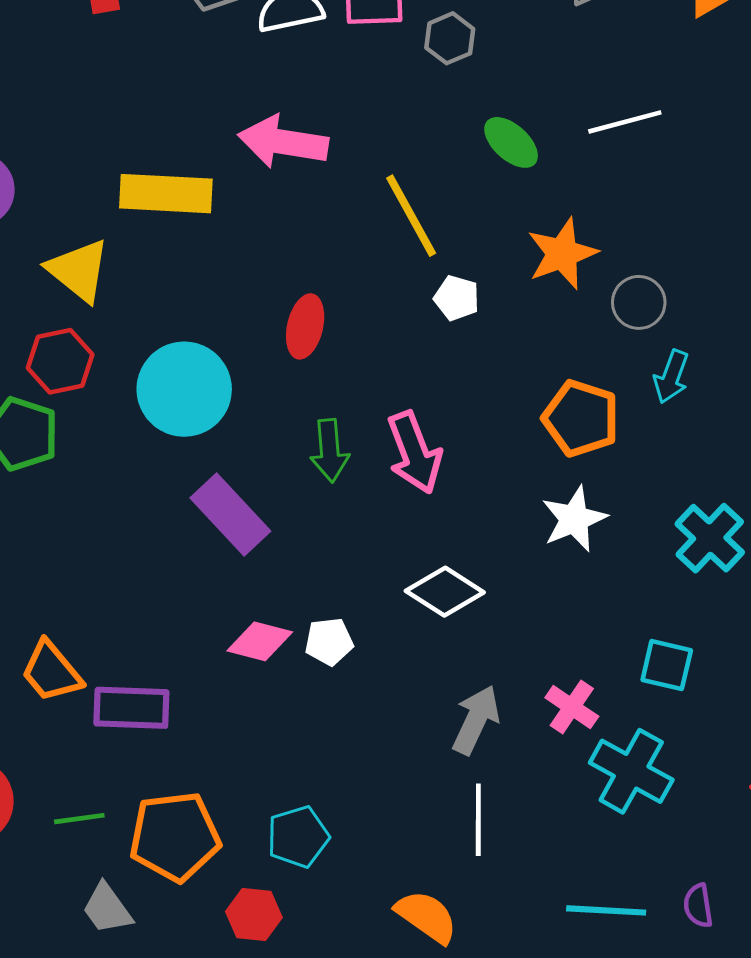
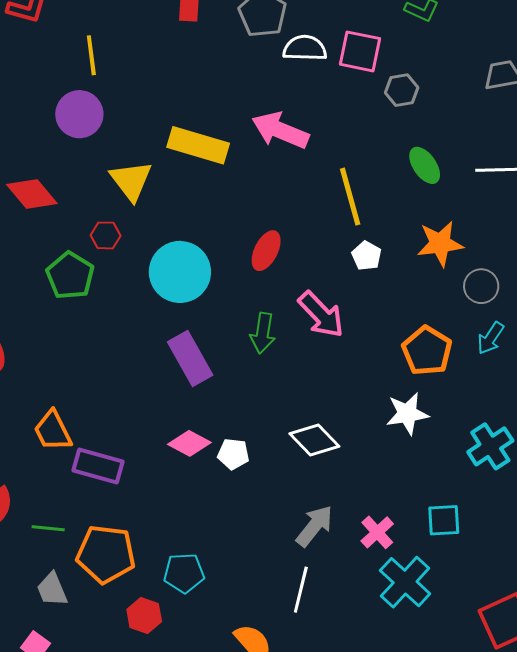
red hexagon: (60, 361) -> (106, 235), size x0.7
pink arrow: (414, 453) -> (321, 315), moved, turned -36
cyan square: (667, 665) -> (444, 520), turned -30

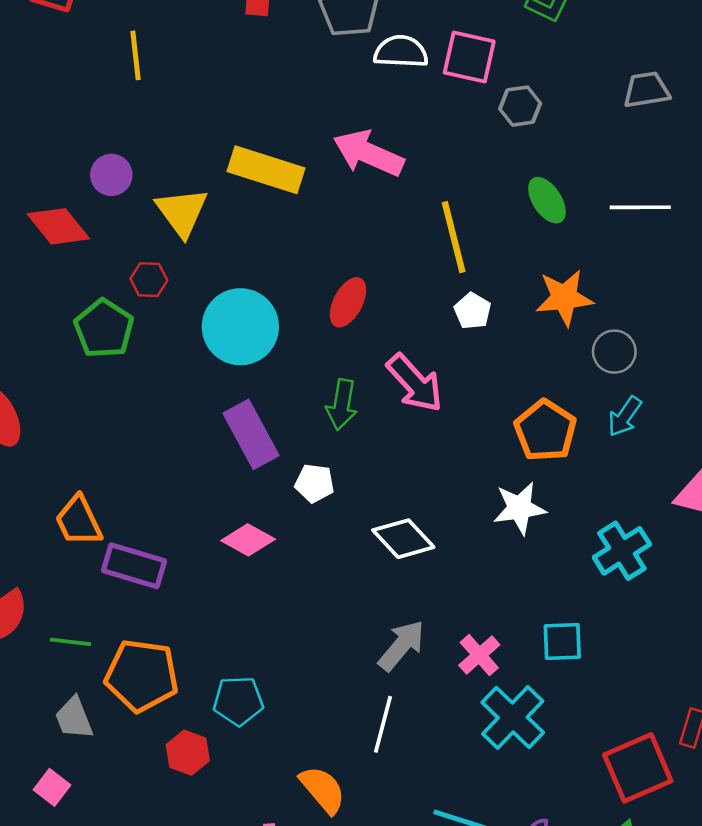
purple circle: (79, 114) -> (111, 175), moved, size x0.7
white pentagon: (233, 454) -> (315, 483), moved

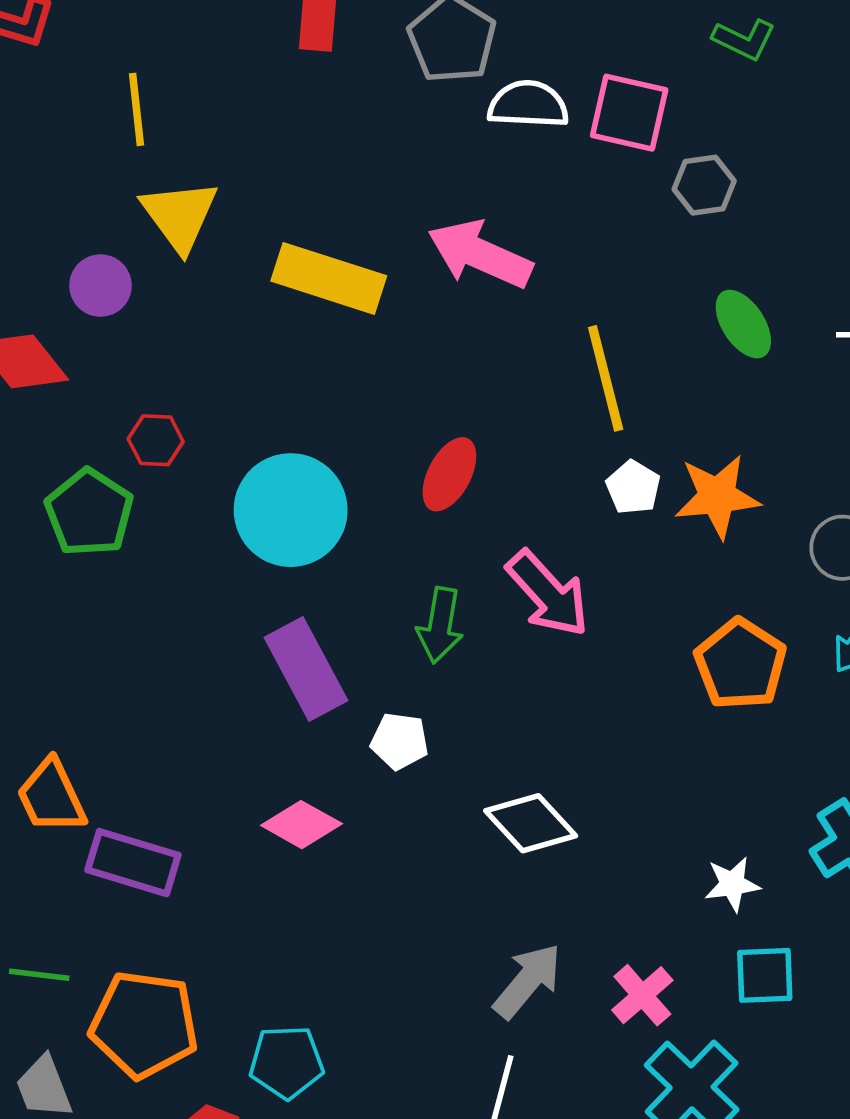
yellow triangle: (182, 212) -> (180, 215), moved
orange star: (564, 298) -> (717, 496), moved
white star: (520, 508) -> (732, 884), moved, size x0.7

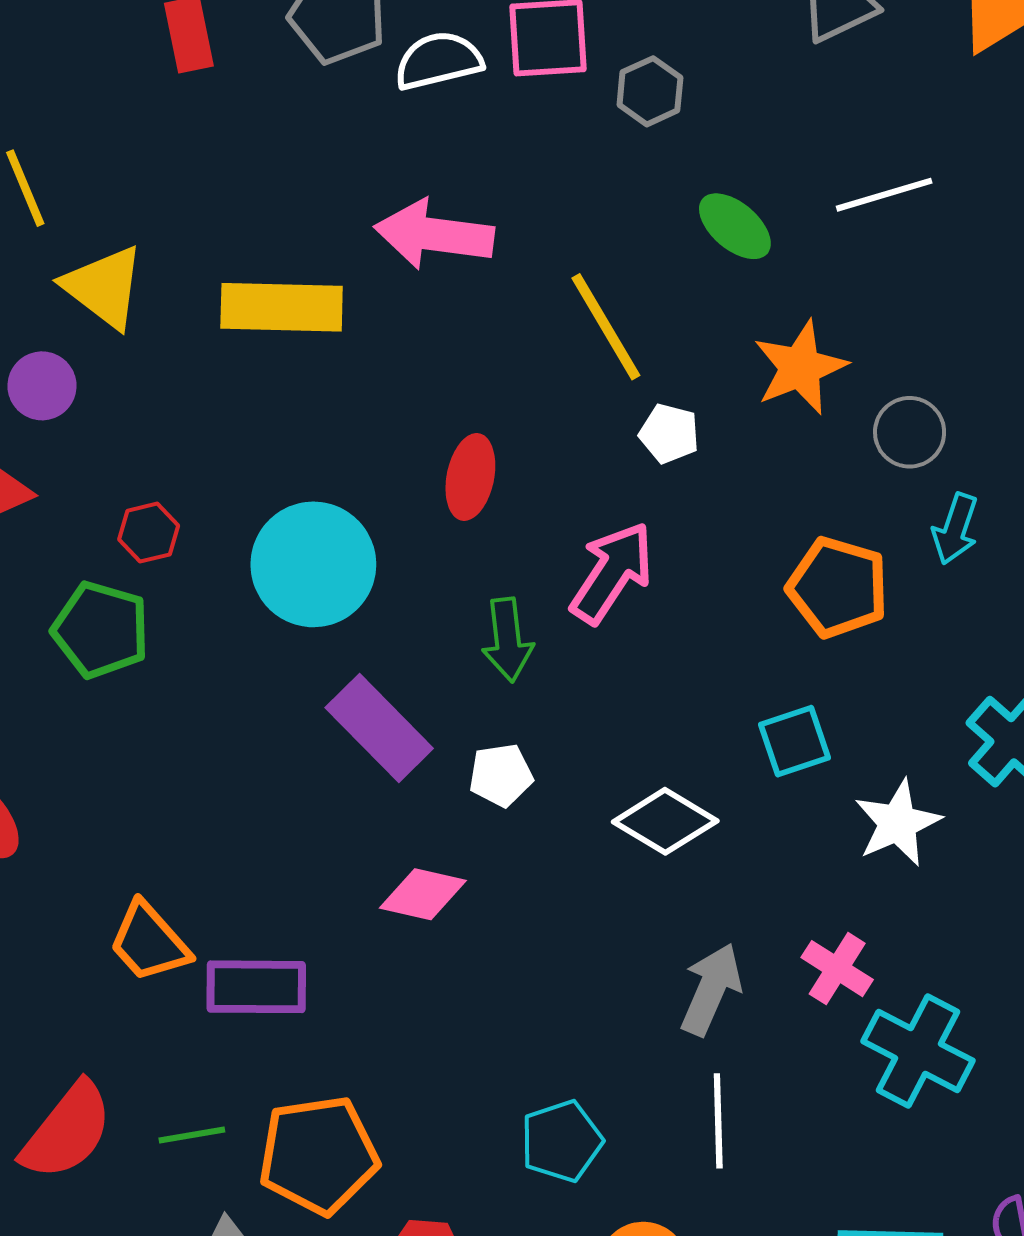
orange star: (717, 496) -> (800, 367), moved
pink arrow: (548, 594) -> (612, 573), turned -88
white star: (732, 884) -> (898, 823), size x1.4
cyan square: (765, 975) -> (794, 741), moved
cyan pentagon: (286, 1062) -> (561, 1141), moved

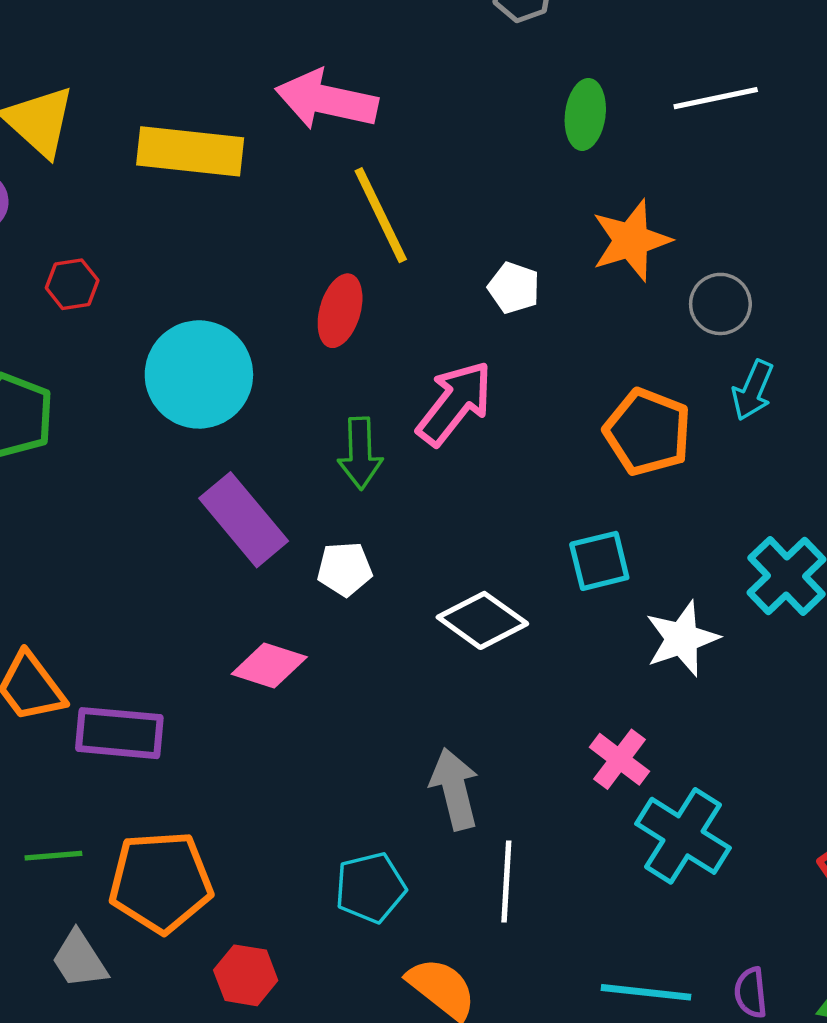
green ellipse: (735, 226) -> (585, 114), turned 52
yellow line: (606, 327) -> (381, 215), moved
red hexagon: (149, 533) -> (72, 284), moved
gray arrow: (711, 989) -> (455, 789), moved, turned -42

